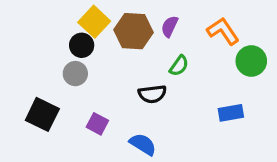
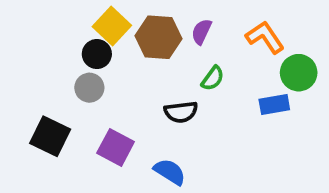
blue rectangle: (231, 113) -> (274, 104), moved
purple square: (97, 124) -> (116, 147), size x1.4

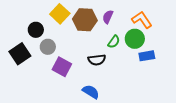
black circle: (97, 54) -> (36, 30), moved
green circle: (299, 73) -> (135, 39), moved
black square: (50, 136) -> (20, 54), moved, turned 30
purple square: (116, 147) -> (62, 67), moved

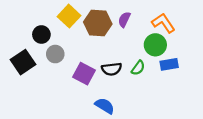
green semicircle: (114, 42) -> (138, 68), moved
purple square: (62, 67) -> (84, 74), moved

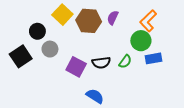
orange L-shape: (163, 23) -> (148, 21), turned -100

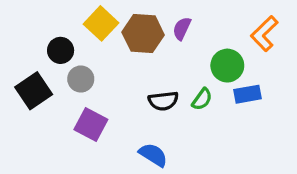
orange L-shape: (148, 21) -> (264, 34), moved
purple square: (76, 67) -> (91, 124), moved

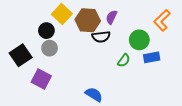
black circle: (61, 50) -> (46, 31), moved
black semicircle: (163, 101) -> (101, 37), moved
purple square: (91, 124) -> (41, 79), moved

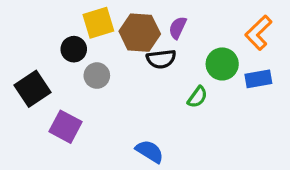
yellow square: (62, 14) -> (98, 23), turned 30
gray circle: (50, 48) -> (97, 76), moved
blue rectangle: (152, 57) -> (258, 79), moved

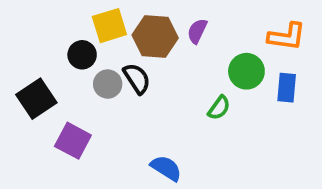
orange L-shape: (258, 33) -> (287, 37), turned -128
black semicircle: (161, 59) -> (137, 79), moved, turned -116
blue rectangle: (258, 79) -> (287, 88), turned -75

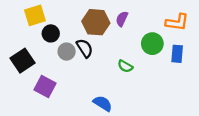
yellow square: (109, 26) -> (35, 15), moved
green semicircle: (219, 108) -> (125, 66), moved, turned 84

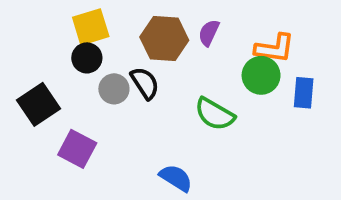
yellow square: (35, 15) -> (91, 27), moved
orange L-shape: (177, 22) -> (275, 48), moved
green semicircle: (125, 66) -> (215, 114), size x1.5

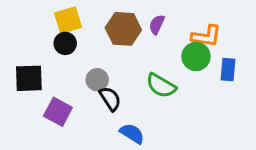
black semicircle: (145, 83) -> (110, 99), moved
gray circle: (114, 89) -> (97, 80), moved
black square: (38, 104) -> (29, 78), turned 32

